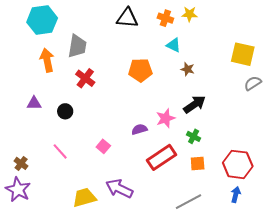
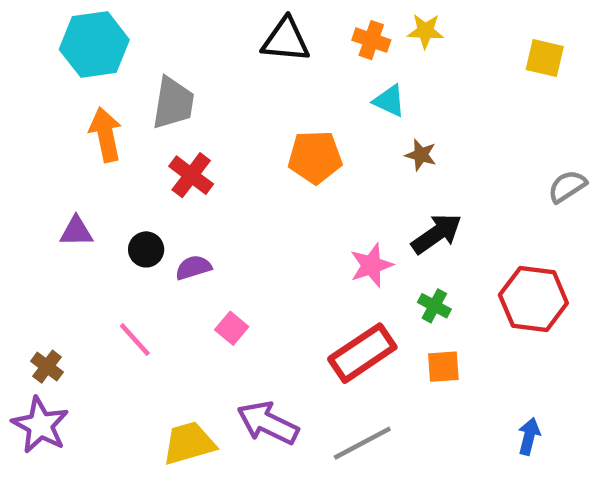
yellow square: (243, 54) -> (545, 58), moved, size x0.7
purple semicircle: (139, 129) -> (193, 267), moved
red hexagon: (238, 164) -> (533, 299), moved
gray line: (189, 202) -> (362, 443), moved

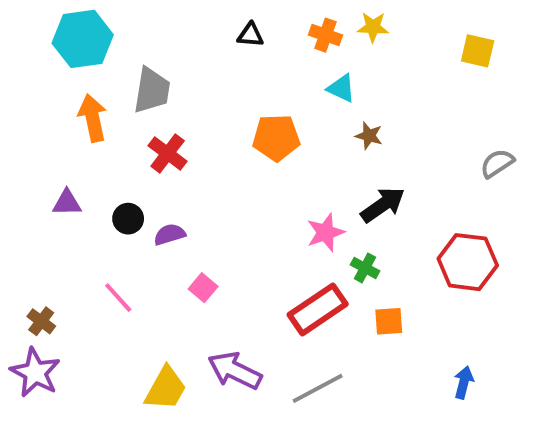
black triangle: (286, 40) -> (250, 35), size x0.6
green cross: (434, 306) -> (365, 268), moved
yellow trapezoid: (189, 443) -> (166, 388), turned 135

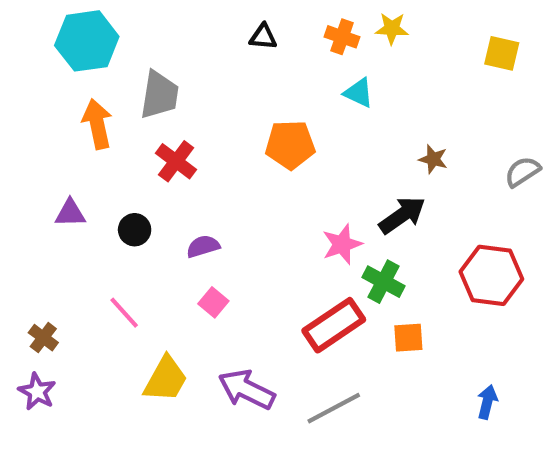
brown star: (369, 136) -> (433, 159), moved
purple semicircle: (170, 234) -> (203, 246), moved
green cross: (365, 268) -> (383, 282), size x1.4
purple star: (35, 373) -> (37, 392), size x0.7
yellow trapezoid: (166, 388) -> (166, 379), moved

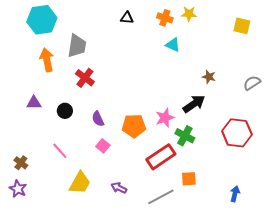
orange pentagon: (290, 145) -> (134, 126), moved
purple semicircle: (203, 246) -> (98, 119), turned -98
orange square: (408, 338) -> (189, 179), moved
purple arrow: (247, 389) -> (119, 188), size x0.6

